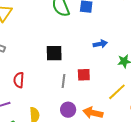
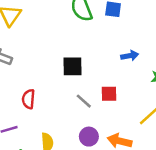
gray line: (64, 81) -> (84, 101), turned -56

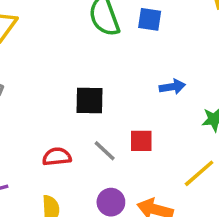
red semicircle: (28, 99) -> (57, 157), moved, turned 78

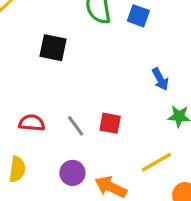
blue arrow: (172, 87) -> (160, 79), moved, turned 60
black square: (89, 100) -> (53, 48), moved

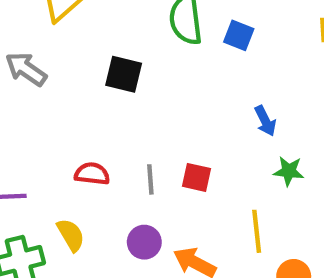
gray line: (76, 126) -> (150, 179), turned 30
yellow line: (156, 162) -> (257, 231), turned -68
yellow semicircle: (17, 169) -> (71, 235), turned -40

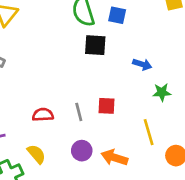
black square: (124, 74) -> (95, 45), moved
blue arrow: (265, 121) -> (142, 64), turned -36

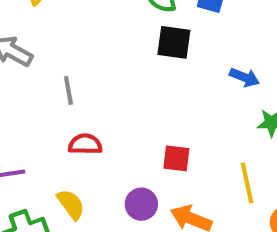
red square: (107, 106) -> (176, 158), moved
gray line: (79, 112) -> (68, 90), moved

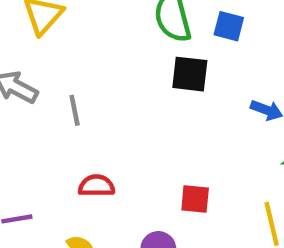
gray line: (68, 90) -> (75, 110), moved

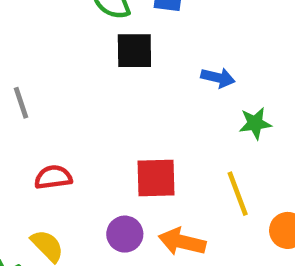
red square: (195, 199) -> (156, 178), size x1.4

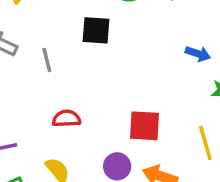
black square: (134, 51) -> (96, 30), moved

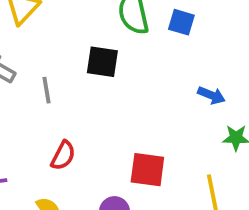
red semicircle: (66, 119) -> (63, 155), turned 116

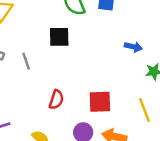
red semicircle: (63, 155) -> (56, 100), moved

